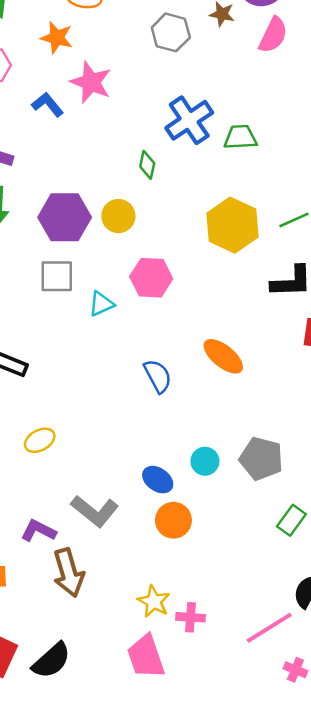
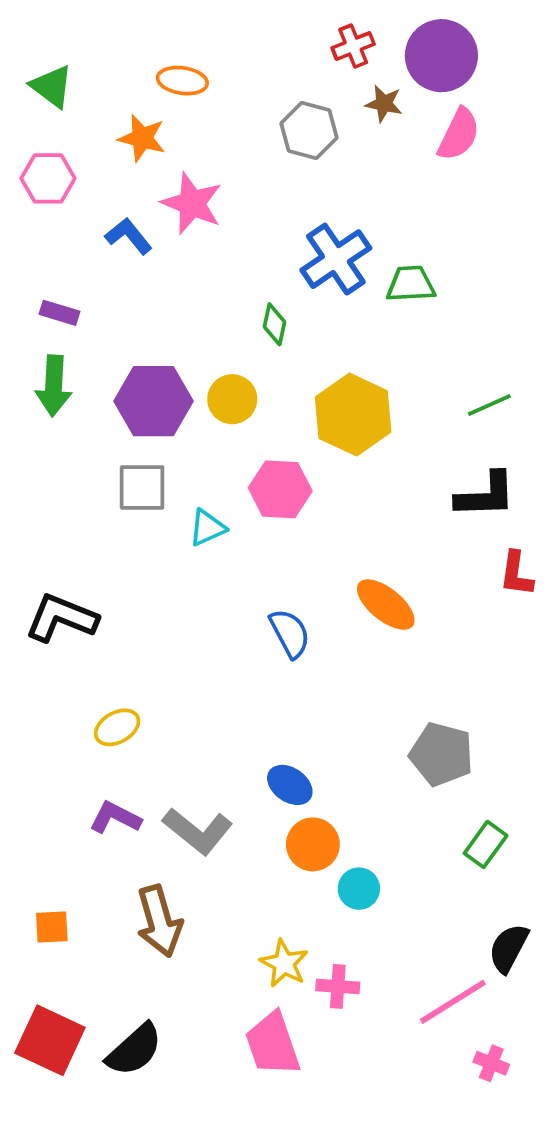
yellow hexagon: (232, 225) -> (353, 415), moved
cyan circle: (205, 461) -> (359, 889), moved
purple L-shape: (38, 531) -> (115, 818), moved

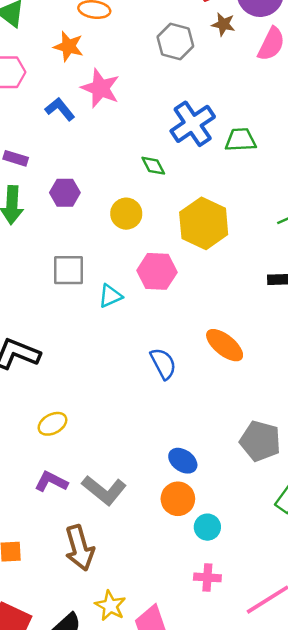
green diamond: (274, 324) -> (153, 166), turned -40
purple hexagon: (154, 401) -> (65, 193), moved, size x0.6
blue ellipse: (290, 785) -> (183, 461), moved
yellow star: (284, 963) -> (110, 606), moved
pink cross: (338, 986) -> (207, 577), moved

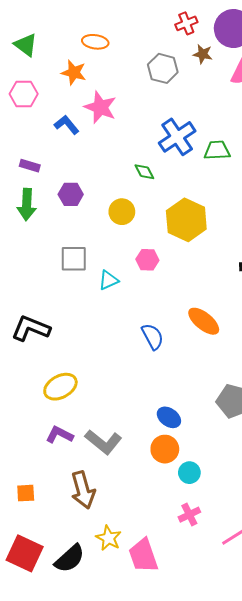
pink hexagon: (157, 271) -> (147, 260), size x0.7
yellow ellipse: (52, 424) -> (60, 387), size x1.4
pink cross: (207, 577) -> (189, 515), turned -30

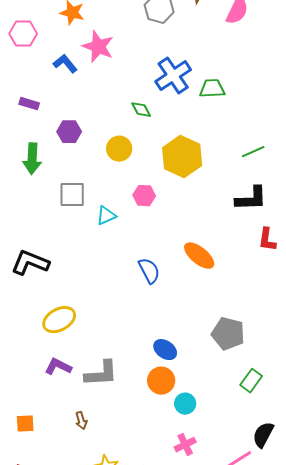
green arrow: (27, 205) -> (32, 159), moved
gray L-shape: (103, 442) -> (101, 374), turned -42
brown arrow: (83, 490) -> (81, 421), size x0.5

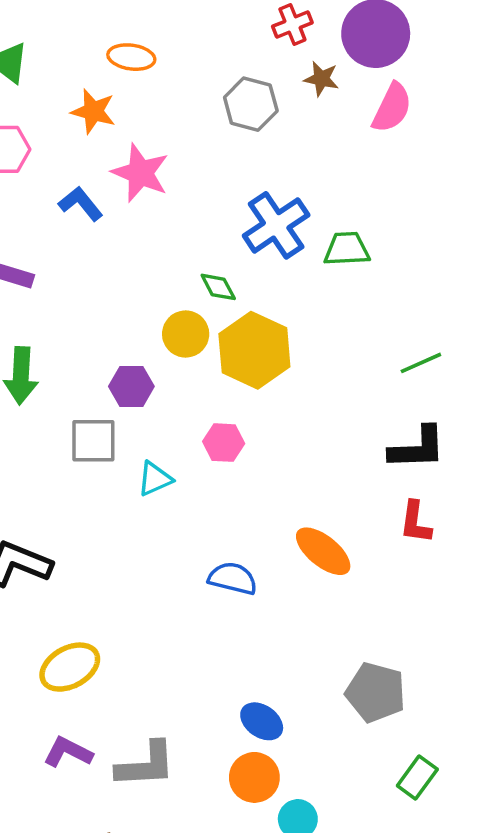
purple hexagon: (69, 132) -> (131, 386), moved
yellow circle: (119, 149) -> (186, 334), moved
yellow hexagon: (182, 157) -> (254, 350), moved
red L-shape: (267, 240) -> (415, 522), moved
blue semicircle: (149, 271) -> (233, 578), turned -48

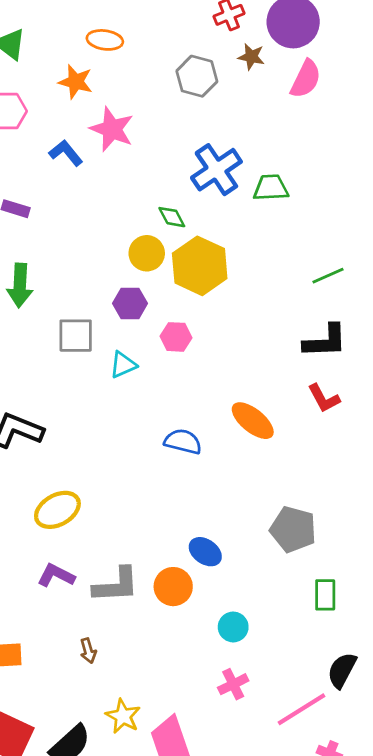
purple hexagon: (131, 386) -> (130, 303), moved
red L-shape: (415, 522) -> (324, 398), turned -36
orange circle: (254, 777) -> (173, 587), moved
green rectangle: (417, 777) -> (325, 595), turned -36

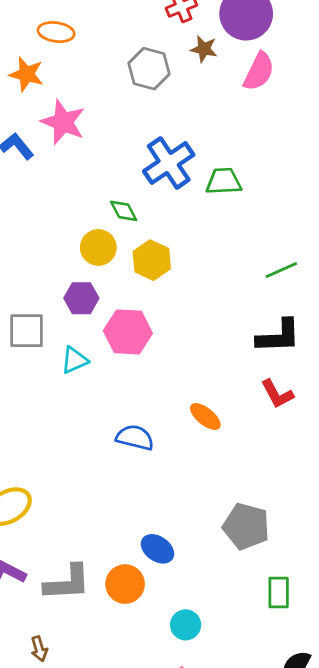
yellow hexagon: (200, 266) -> (152, 260), size x0.7
pink hexagon: (176, 337) -> (128, 332), size x1.5
orange ellipse: (253, 421) -> (205, 416), size x0.7

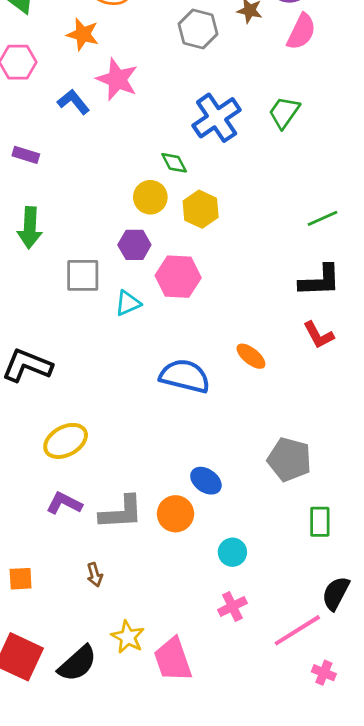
green trapezoid: (224, 181) -> (284, 112), moved, turned -52
blue semicircle: (135, 438) -> (185, 376), size x1.4

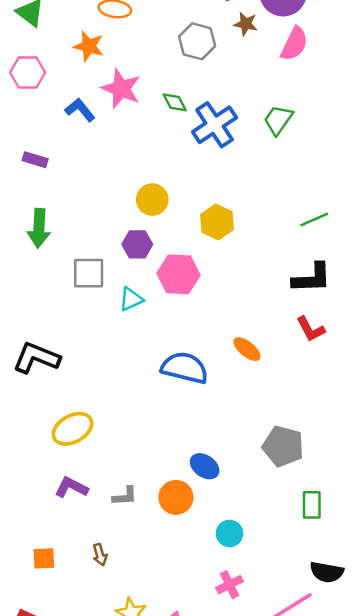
green diamond: (174, 163) -> (175, 102), moved
yellow hexagon: (201, 209) -> (217, 222), moved
gray L-shape: (121, 512) -> (125, 496), size x0.6
orange square: (21, 579) -> (44, 558), moved
black semicircle: (336, 593) -> (327, 572), turned -108

